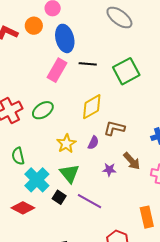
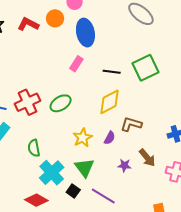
black line: (88, 64) -> (112, 72), moved
pink rectangle: (57, 70) -> (76, 64), size x0.7

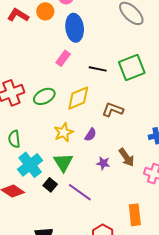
yellow diamond: (110, 102) -> (78, 98), moved
brown L-shape: (131, 124) -> (113, 110), moved

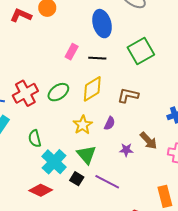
blue ellipse: (75, 28) -> (102, 24), moved
black line: (98, 69) -> (97, 58), moved

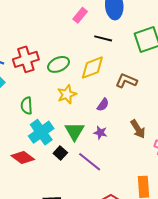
pink rectangle: (72, 52) -> (80, 15), moved
yellow star: (83, 125) -> (67, 94), moved
purple star: (126, 150) -> (100, 133), moved

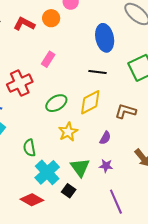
pink rectangle: (80, 15) -> (48, 59), moved
red cross: (26, 59) -> (20, 83), moved
purple line: (90, 162) -> (116, 202), moved, turned 35

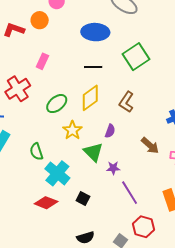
blue ellipse: (105, 38) -> (95, 32), turned -68
brown L-shape: (126, 111) -> (126, 102), turned -65
purple star: (106, 166) -> (113, 168), moved
green triangle: (80, 168) -> (93, 152), moved
black square: (69, 191) -> (83, 198), moved

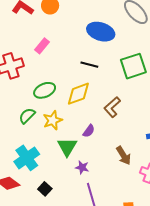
green semicircle: (36, 152) -> (27, 116), moved, turned 48

